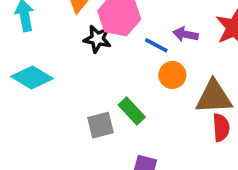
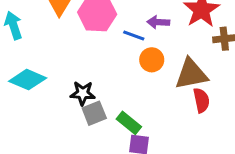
black star: (97, 39) -> (83, 93), moved
green rectangle: (132, 111) -> (129, 123), moved

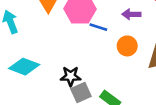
blue line: (134, 35) -> (98, 27), moved

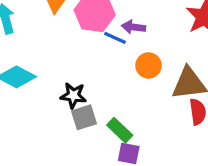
purple arrow: (131, 14) -> (134, 27), moved

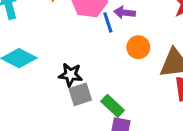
blue line: (115, 38) -> (108, 22), turned 48

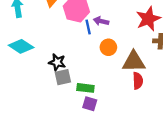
green rectangle: (113, 106) -> (85, 88), turned -42

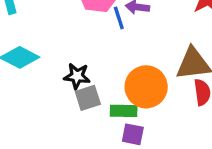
orange circle: (108, 47) -> (146, 87), moved, size x1.6

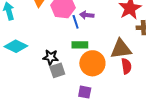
green rectangle: (124, 111) -> (80, 45), moved

